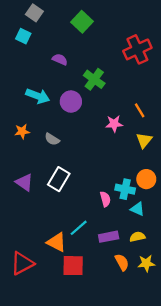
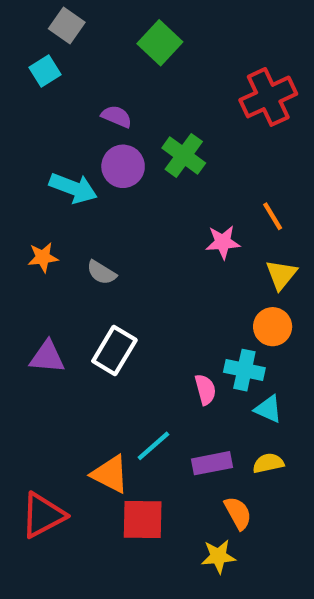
cyan square: (23, 36) -> (45, 71), turned 32
purple circle: (71, 102) -> (123, 166), moved
orange circle: (146, 179) -> (273, 327), moved
purple triangle: (24, 182) -> (47, 357), turned -30
yellow star: (146, 263) -> (218, 556), moved

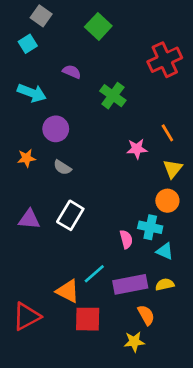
purple circle: (123, 166) -> (56, 129), moved
cyan arrow: (73, 188) -> (32, 93), moved
purple rectangle: (212, 463) -> (130, 284), size x1.4

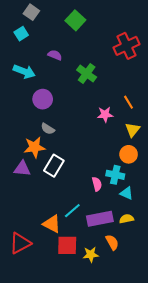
orange star: (26, 158) -> (34, 147), moved, size x1.5
yellow star: (134, 342) -> (91, 255), moved

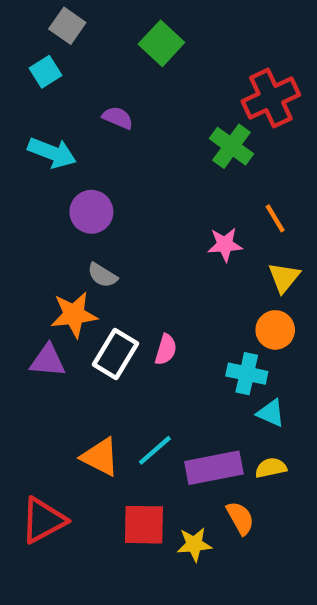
green cross: (87, 74) -> (231, 146), moved
pink semicircle: (97, 184) -> (166, 350), moved, turned 32
orange triangle: (52, 224) -> (100, 457), moved

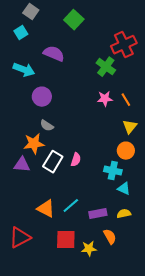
purple semicircle: (118, 118) -> (54, 54), size x1.5
pink star: (225, 245) -> (105, 99), moved
purple rectangle: (214, 468) -> (98, 214), size x0.7

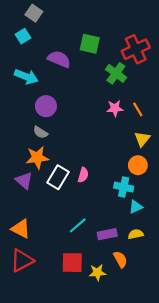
green square: (74, 20) -> (90, 44), moved, turned -30
gray semicircle: (47, 126) -> (40, 132), moved
purple triangle: (22, 165) -> (24, 181), turned 36
cyan triangle: (124, 189) -> (136, 207), turned -48
orange triangle: (46, 209) -> (21, 229), moved

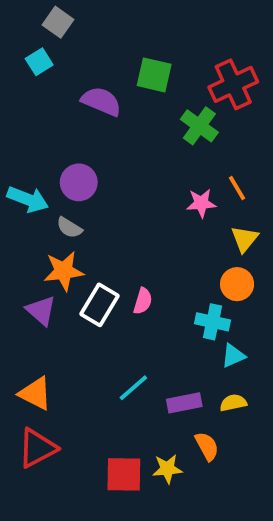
cyan arrow: (26, 77) -> (28, 199), moved
pink star: (115, 108) -> (201, 203), moved
red square: (72, 263) -> (124, 474), moved

